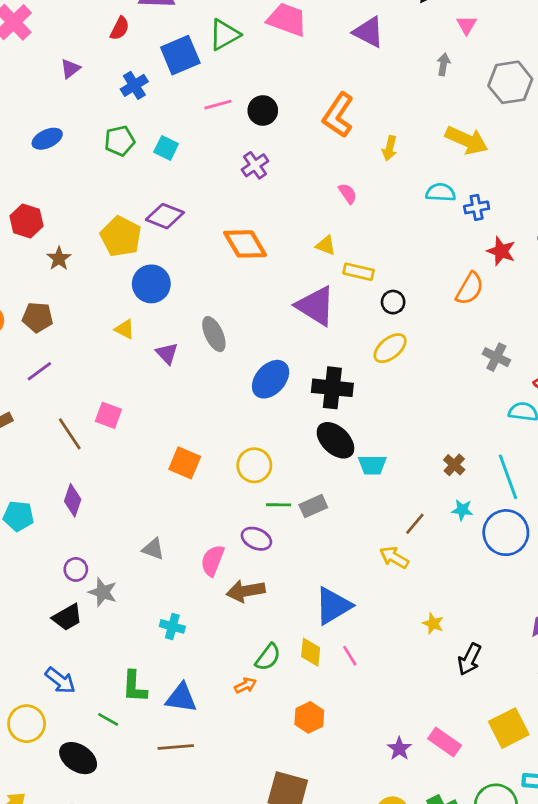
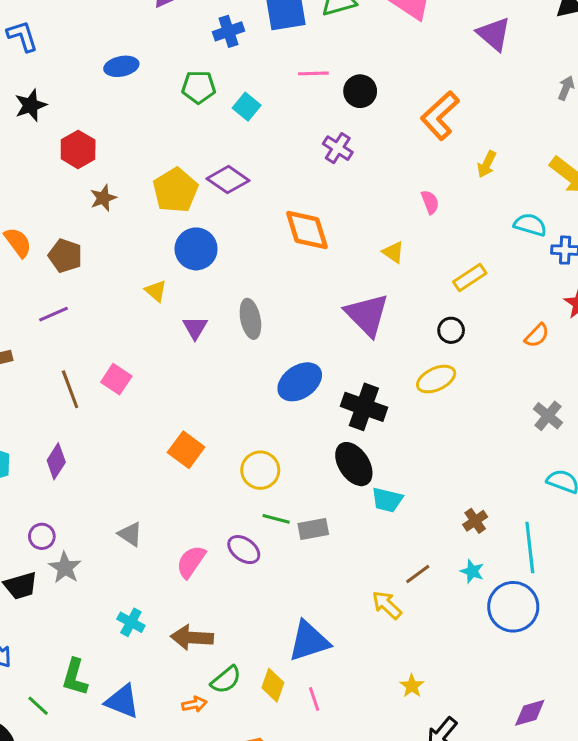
purple cross: (255, 165) -> (338, 148), turned -36
yellow rectangle: (359, 272) -> (470, 277), moved, turned -60
orange semicircle: (470, 289) -> (537, 335), size x0.7
brown arrow: (246, 591) -> (192, 638), moved

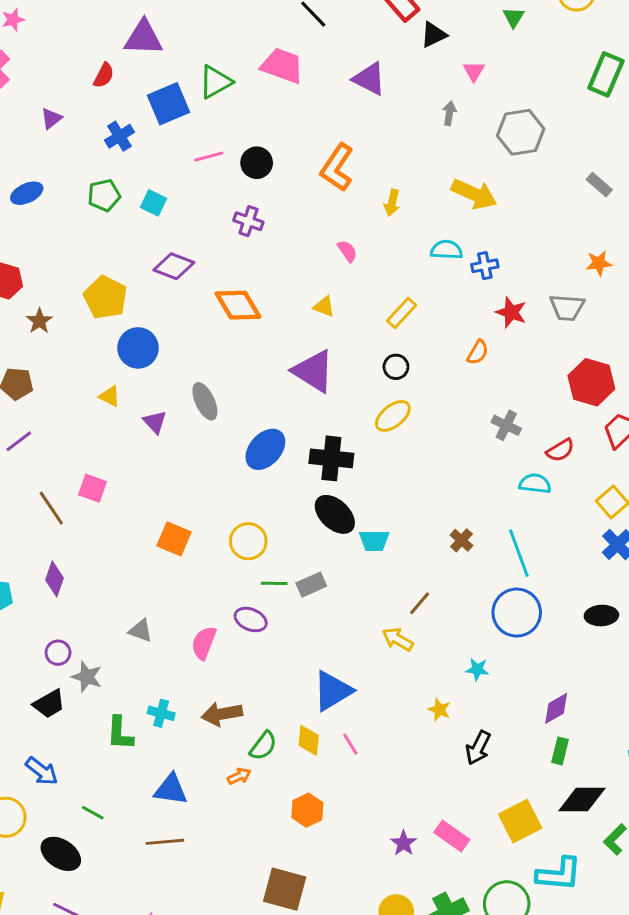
purple diamond: (228, 180) -> (174, 266), moved
cyan star: (472, 571) -> (477, 669), moved
green L-shape: (75, 677) -> (120, 733), moved

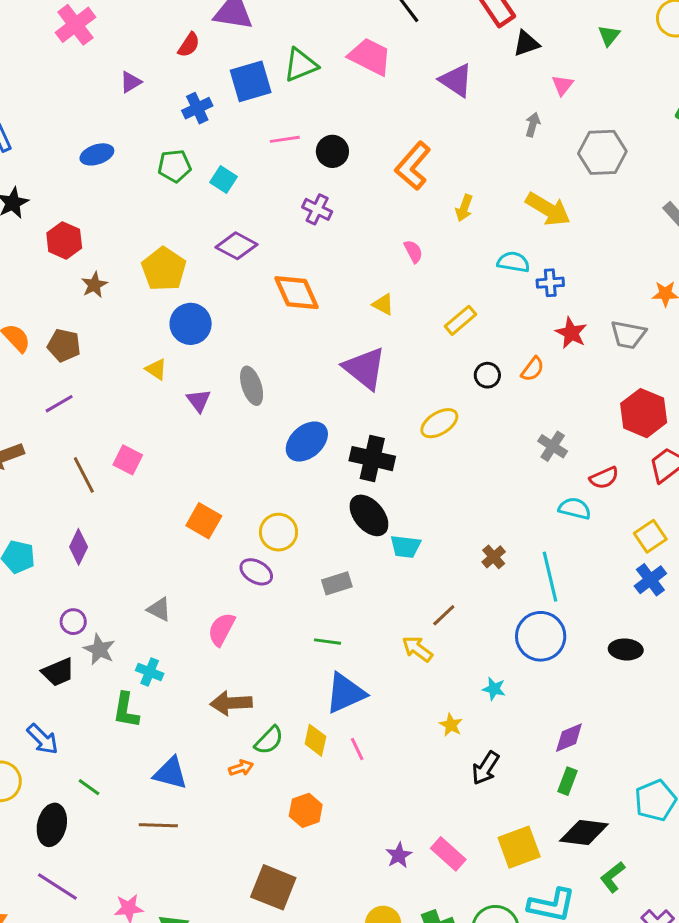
black circle: (396, 367) -> (487, 375), moved
green line: (274, 583) -> (328, 642), moved
purple ellipse: (251, 620) -> (256, 572), moved
cyan cross: (161, 713) -> (150, 672), moved
black ellipse: (61, 854) -> (52, 825), turned 63

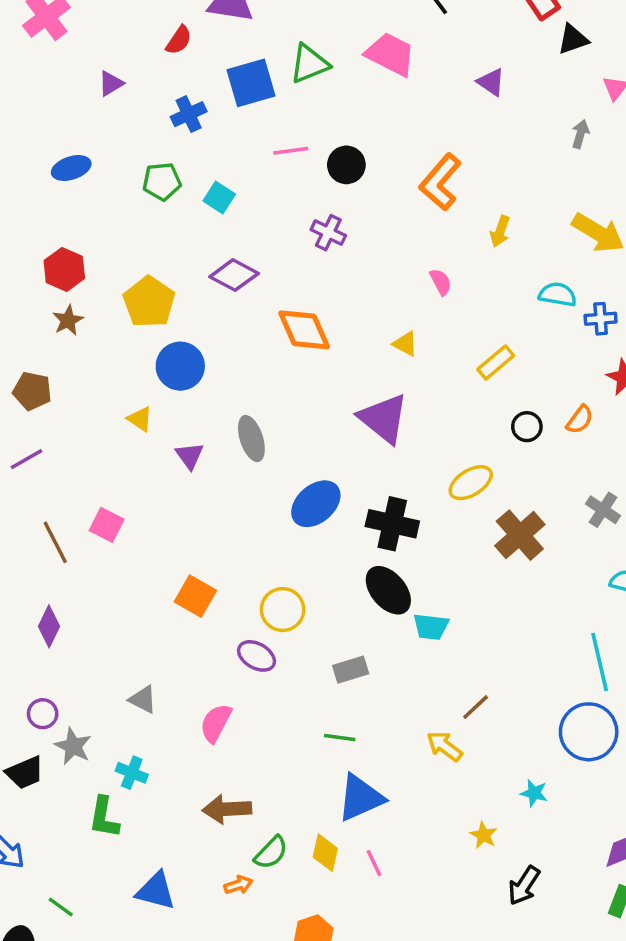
purple triangle: (456, 80) -> (491, 82), size x0.7
red hexagon: (64, 240) -> (64, 269), moved
brown cross: (494, 557) -> (520, 535), moved, size x1.8

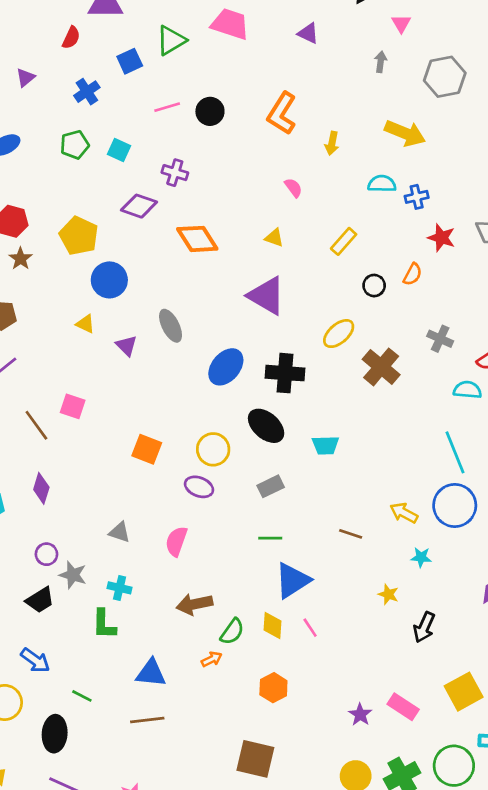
blue square: (251, 83) -> (130, 61), size x0.7
purple cross: (328, 233) -> (175, 173), moved
black ellipse: (388, 590) -> (266, 426), moved
brown line: (476, 707) -> (351, 534), moved, turned 70
yellow arrow: (444, 746) -> (404, 513), moved

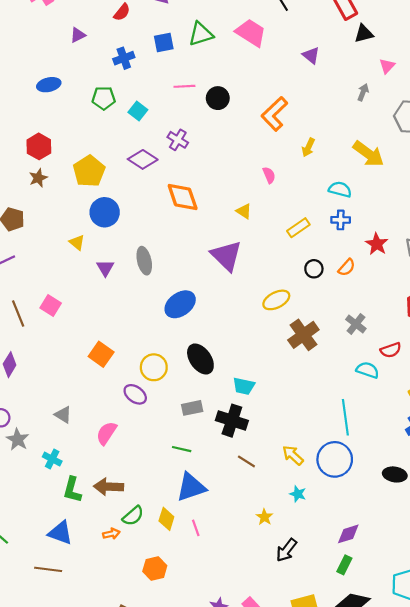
blue cross: (417, 197) -> (341, 220), moved
black cross: (285, 373) -> (232, 421), moved
green L-shape: (104, 624) -> (72, 490), moved

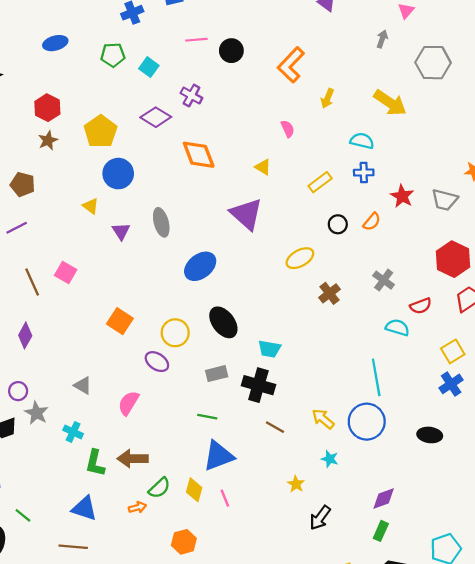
brown cross: (303, 335) -> (330, 293), size x0.7

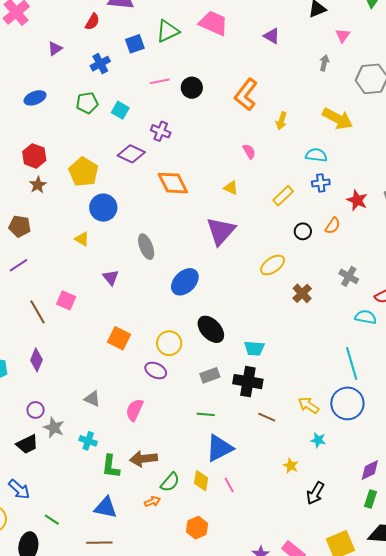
purple triangle: (246, 214) -> (221, 231), turned 36
purple triangle: (121, 231) -> (111, 277), moved

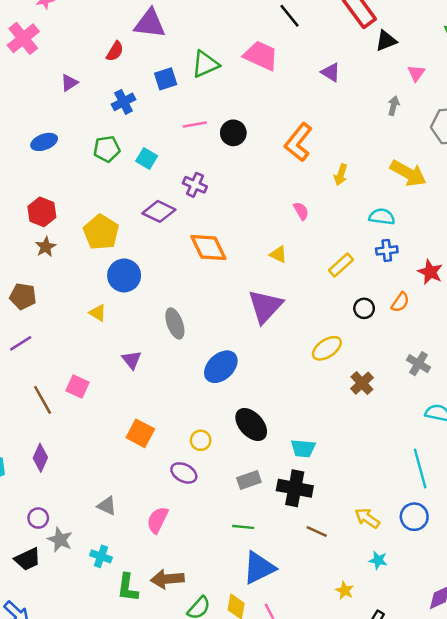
yellow circle: (169, 343) -> (201, 440), size x0.7
blue circle: (347, 403) -> (414, 517), size x0.7

